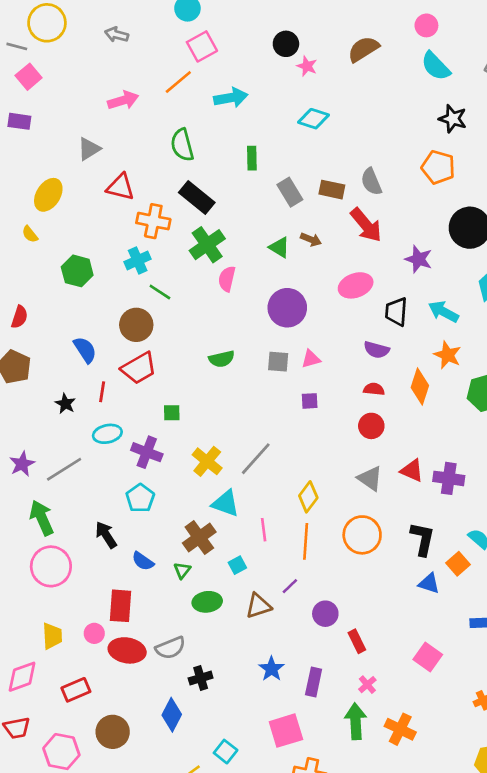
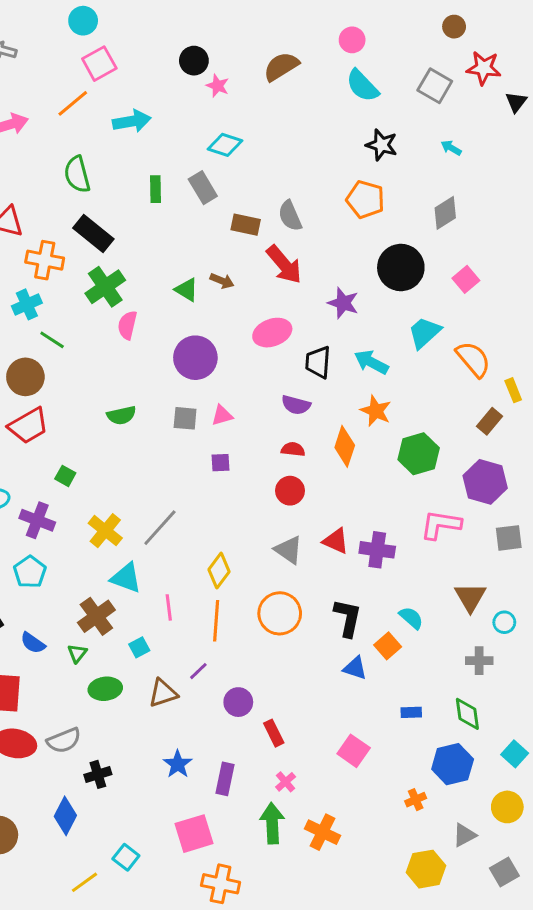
gray rectangle: (290, 192) -> (203, 188), moved
green square: (172, 413) -> (65, 476), turned 30

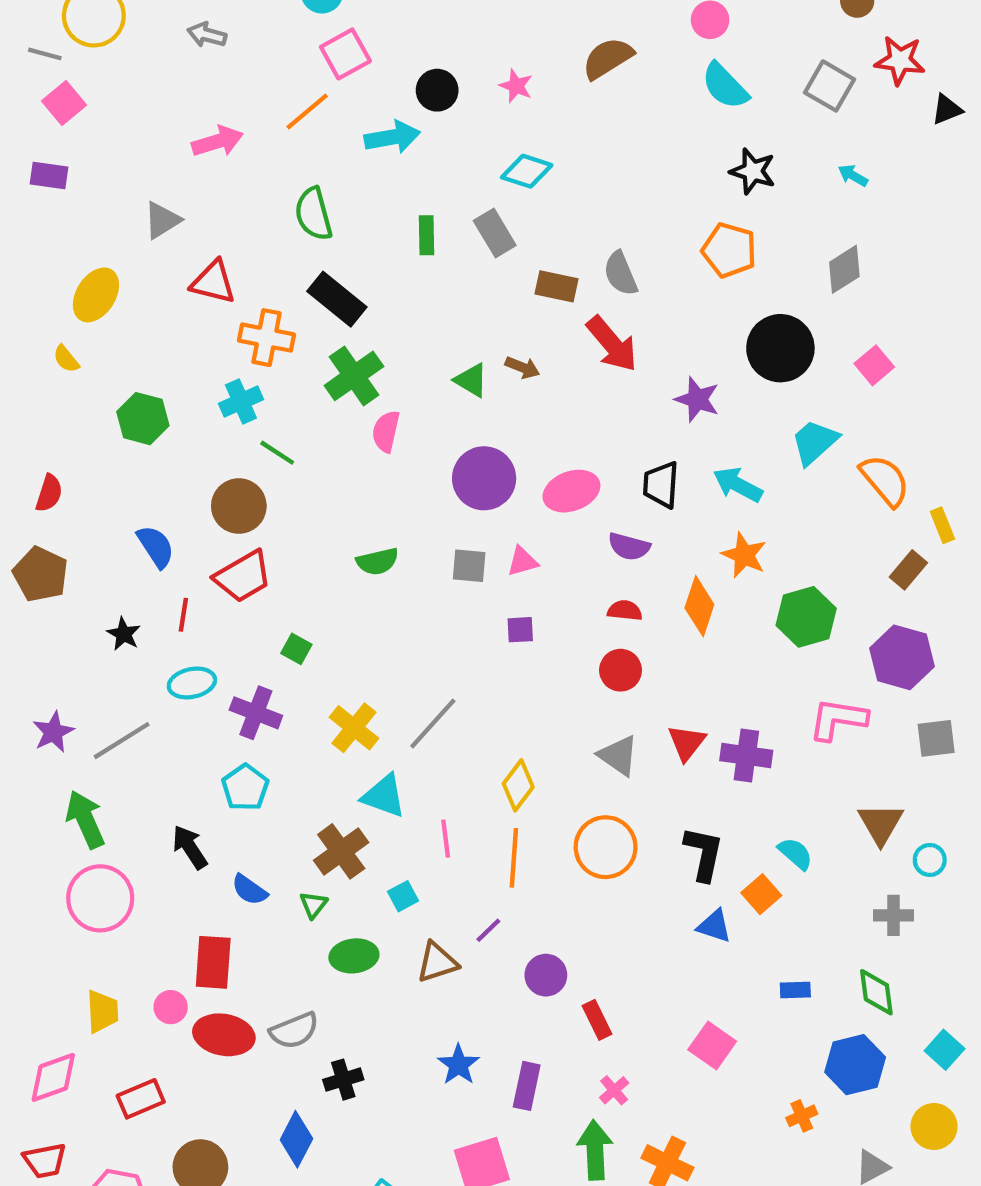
black circle: (194, 61) -> (437, 90), moved
black triangle: (516, 102) -> (947, 109), turned 30
pink ellipse: (272, 333) -> (571, 491), moved
red triangle: (336, 541) -> (687, 743), turned 44

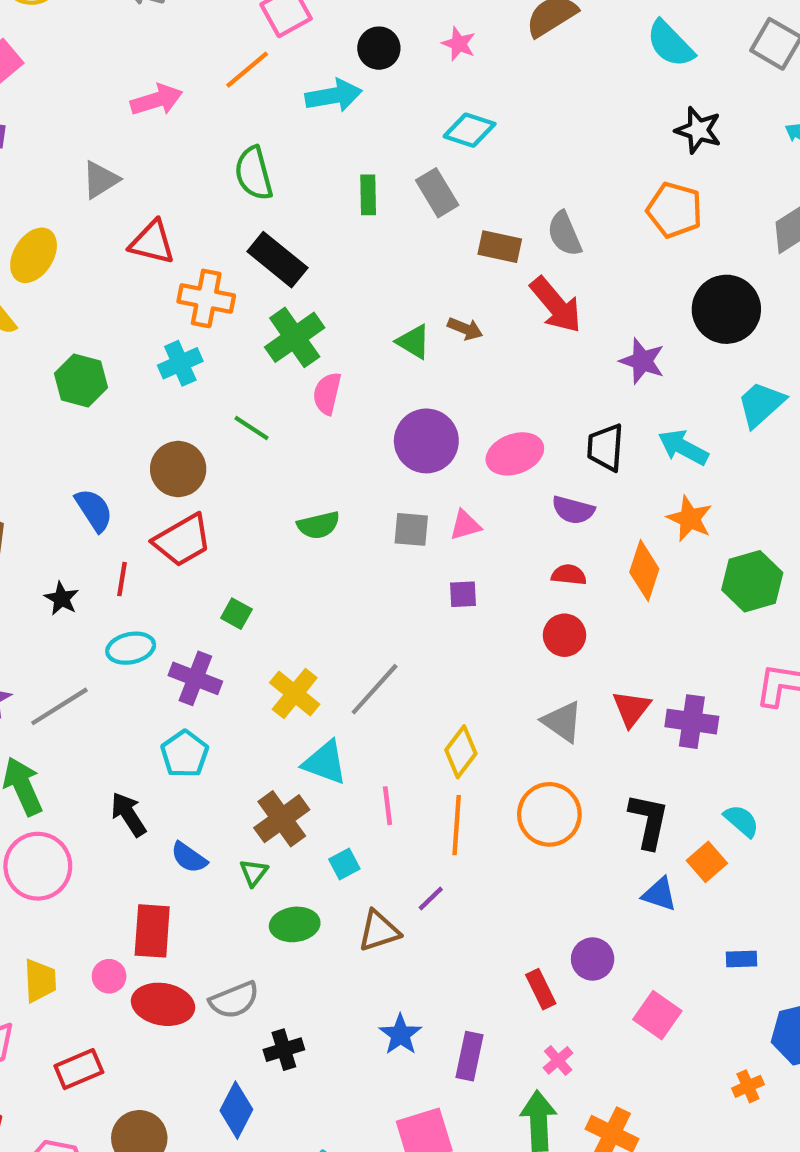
green line: (277, 453) -> (252, 428), moved
purple circle: (546, 975) -> (593, 959), moved

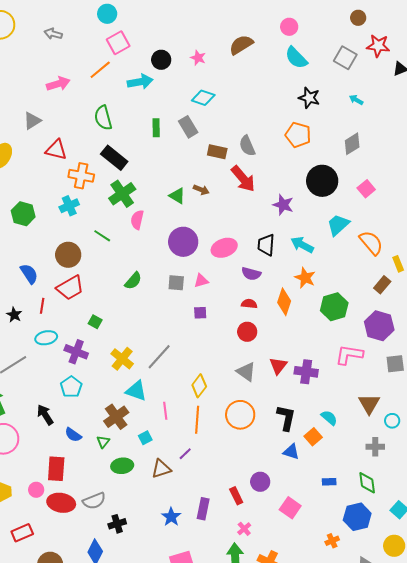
green semicircle: (318, 525) -> (133, 281), turned -36
purple rectangle: (470, 1056) -> (203, 509), moved

